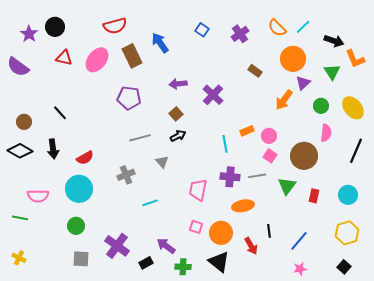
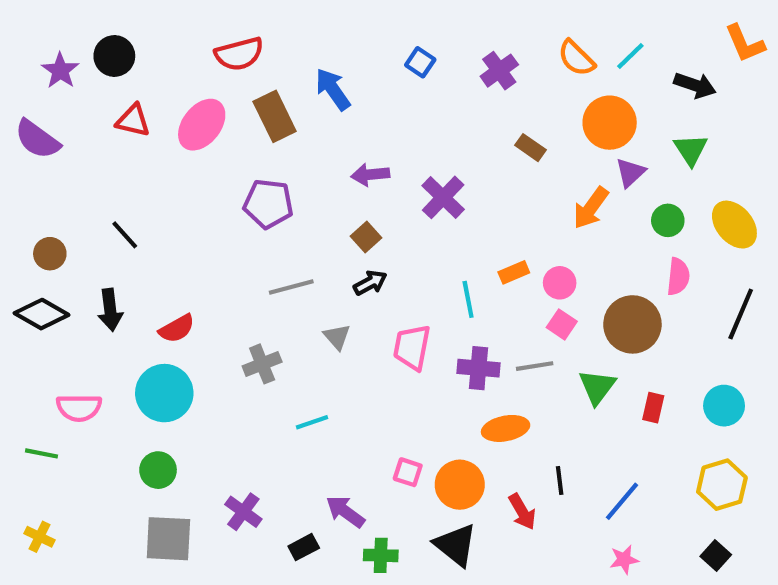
orange L-shape: (355, 59) -> (745, 44), moved
pink trapezoid: (198, 190) -> (412, 347), moved
purple cross: (117, 246) -> (243, 512), size x0.7
gray square: (81, 259) -> (168, 539), size x1.4

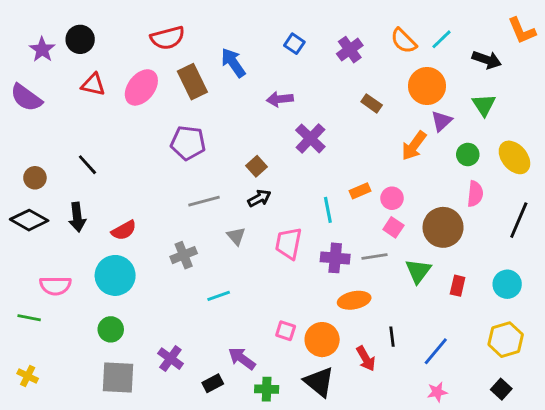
purple arrow: (370, 175) -> (280, 99), moved

